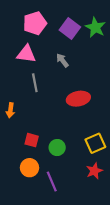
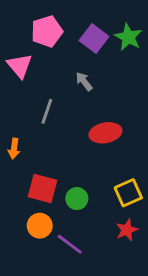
pink triangle: (26, 54) -> (20, 66), moved, turned 42
gray line: (35, 83) -> (47, 111), turned 30
red square: (32, 140) -> (43, 189), size x1.5
purple line: (52, 182) -> (70, 244), turned -30

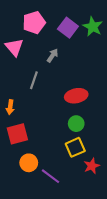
gray arrow: (84, 81) -> (52, 56), moved, turned 72
red square: (43, 189) -> (17, 134), moved, turned -30
yellow square: (128, 193) -> (75, 147), moved
green circle: (77, 199) -> (76, 124), moved

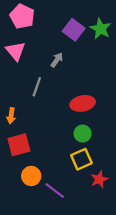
pink pentagon: (34, 23) -> (22, 16), moved, turned -30

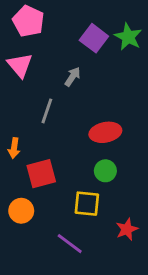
red square: (19, 145) -> (41, 174), moved
yellow square: (81, 159) -> (87, 204), moved, turned 30
orange circle: (31, 176) -> (21, 211), moved

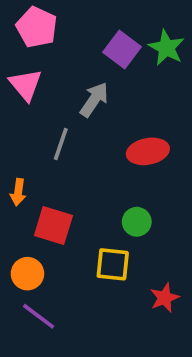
gray arrow: (73, 77) -> (94, 100), size x1.4
red ellipse: (105, 132) -> (148, 151), moved
red square: (41, 174) -> (53, 225), turned 32
purple line: (70, 244) -> (39, 316), moved

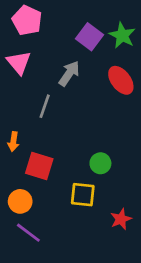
red ellipse: (148, 151) -> (121, 80), moved, turned 64

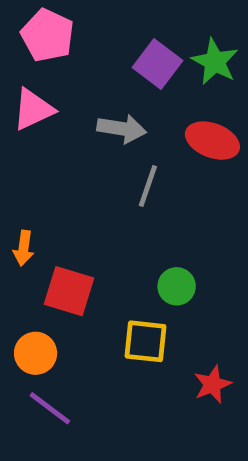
pink triangle: (19, 63) -> (33, 109), turned 45
gray arrow: (69, 73) -> (122, 129), turned 65
red ellipse: (121, 80) -> (212, 141), turned -32
gray line: (45, 106) -> (148, 186), moved

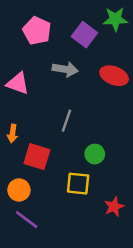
pink pentagon: (48, 35) -> (37, 31), moved
green star: (215, 62) -> (115, 19), moved, turned -30
pink triangle: (33, 109) -> (18, 83), moved, turned 45
gray line: (148, 186) -> (66, 121), moved

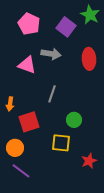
green star: (115, 19) -> (90, 15), turned 30
red ellipse: (114, 76) -> (89, 59), turned 65
pink triangle: (18, 83) -> (27, 65), moved
red square: (37, 157) -> (29, 122), turned -35

